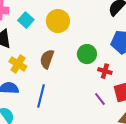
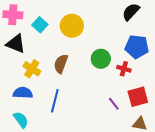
red cross: (105, 71) -> (124, 69), moved

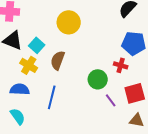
cyan square: (40, 25) -> (37, 45), moved
green circle: (101, 59) -> (98, 79), moved

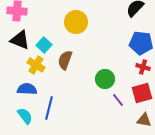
red cross: (121, 65) -> (143, 67), moved
blue line: (52, 97) -> (49, 108), moved

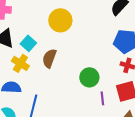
purple line: (118, 100) -> (102, 98), turned 32

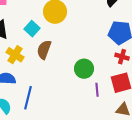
cyan square: (28, 43) -> (32, 29), moved

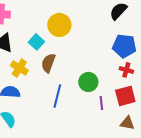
blue line: (28, 98) -> (57, 96), moved

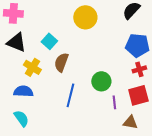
yellow circle: (59, 25) -> (85, 17), moved
red cross: (126, 70) -> (139, 69), turned -32
brown triangle: (127, 123) -> (130, 122), moved

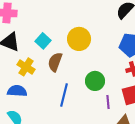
yellow circle: (85, 17) -> (79, 39), moved

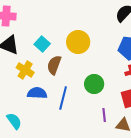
blue semicircle: (17, 91) -> (37, 93), moved
purple line: (108, 102) -> (104, 115), moved

